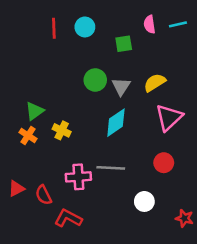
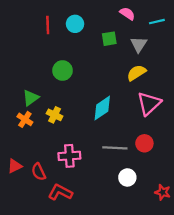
pink semicircle: (150, 24) -> (127, 14), moved, turned 133
green circle: (95, 80) -> (62, 71), moved
gray triangle: (121, 86) -> (139, 44), moved
gray line: (111, 168) -> (115, 148), moved

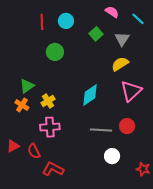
cyan line: (157, 22) -> (138, 19), turned 56
green square: (109, 39) -> (96, 34), turned -32
green circle: (62, 71) -> (55, 52), moved
yellow cross: (55, 115) -> (48, 101), turned 32
pink cross: (69, 156) -> (50, 127), moved

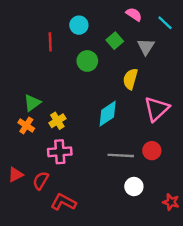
red line: (42, 22) -> (50, 42), moved
green circle: (55, 52) -> (87, 61), moved
yellow semicircle: (120, 64) -> (130, 79), moved, turned -42
red semicircle: (34, 151) -> (41, 181), turned 56

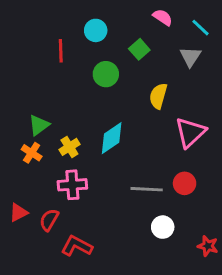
gray triangle: (146, 47) -> (190, 57), moved
cyan diamond: (108, 114) -> (112, 138), moved

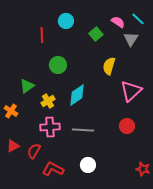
pink semicircle: (163, 17) -> (118, 22), moved
green circle: (106, 74) -> (58, 65), moved
orange cross: (32, 153) -> (11, 111), moved
gray line: (147, 189) -> (83, 130), moved
white circle: (163, 227) -> (88, 165), moved

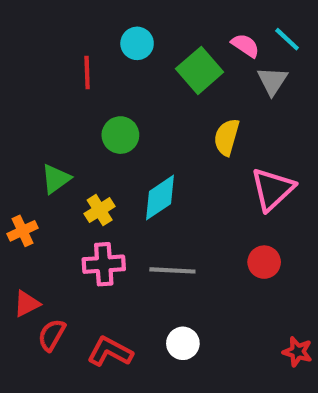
green square: (96, 34) -> (200, 70), size x1.5
orange cross: (11, 111) -> (22, 231), turned 32
red semicircle: (34, 151) -> (52, 335), moved

